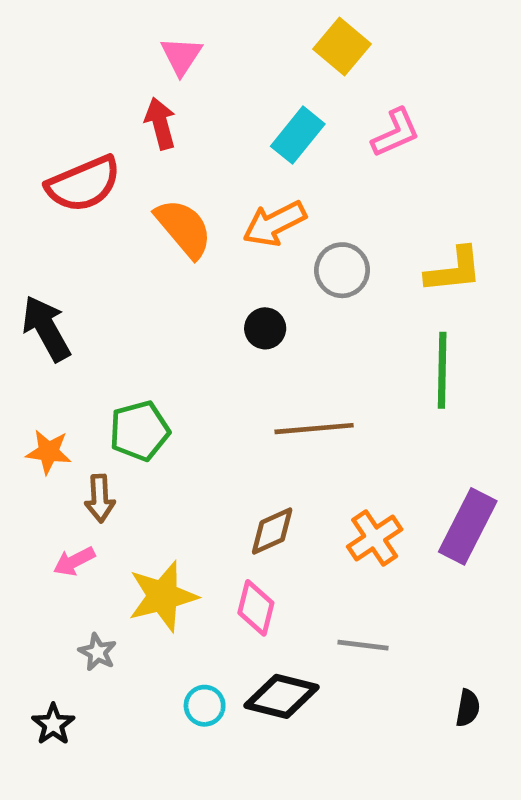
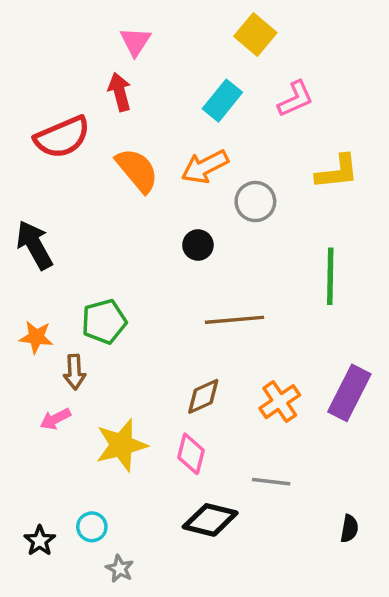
yellow L-shape: (454, 270) -> (337, 172), moved
gray star: (97, 652) -> (120, 569), moved
cyan circle: (205, 706) -> (92, 527), moved

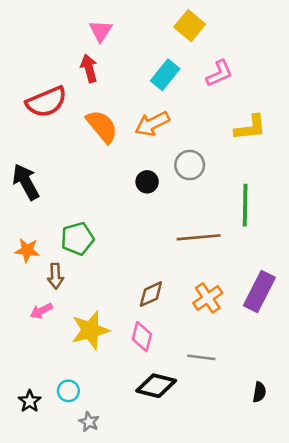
gray circle: (255, 202) -> (190, 165), moved
brown line: (235, 320) -> (199, 237), moved

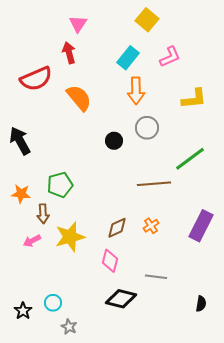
orange arrow: (152, 124) -> (136, 91), moved, turned -64
green line: (245, 205) -> (190, 159), turned 52
orange cross: (208, 298) -> (151, 226), moved, size x0.7
yellow star: (90, 330) -> (70, 237), moved

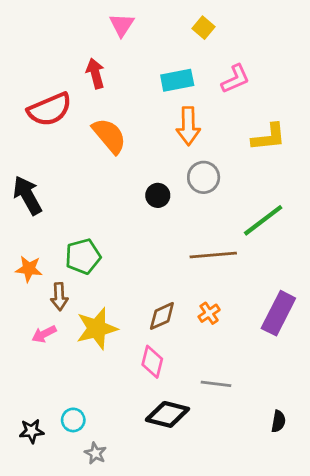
yellow square: (147, 20) -> (204, 28), size x0.7
pink triangle: (78, 24) -> (122, 25), moved
cyan rectangle: (128, 58) -> (177, 80), turned 40
black star: (23, 311) -> (32, 431), turned 30

